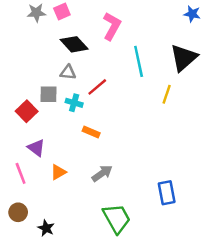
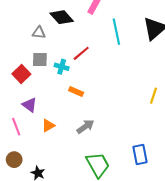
gray triangle: (68, 72) -> (39, 33), moved
yellow line: (167, 94) -> (153, 96), moved
blue rectangle: (167, 193) -> (140, 154), moved

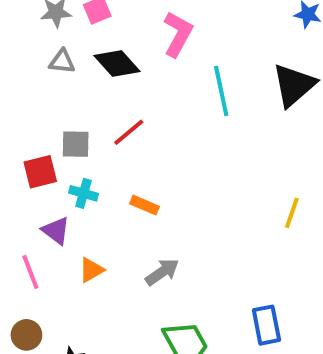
gray triangle: (39, 33) -> (62, 62), moved
red line: (81, 53) -> (129, 132), moved
cyan cross: (62, 67) -> (83, 193), moved
red square: (21, 74) -> (40, 172), turned 30

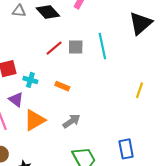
cyan line: (221, 91) -> (102, 46), moved
gray square: (76, 144) -> (76, 47), moved
orange triangle: (91, 270) -> (34, 120), size x1.6

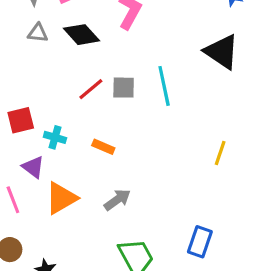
black triangle: (141, 23) -> (222, 52), turned -45
blue rectangle: (126, 149) -> (200, 242), turned 30

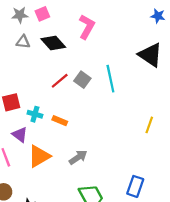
gray square: (124, 88) -> (82, 80), turned 35
orange rectangle: (103, 147) -> (60, 121), moved

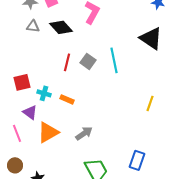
red line: (60, 81) -> (67, 62), turned -36

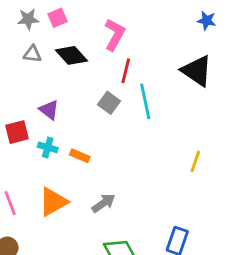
red line: (67, 62) -> (126, 71), moved
purple triangle: (30, 112) -> (49, 110), moved

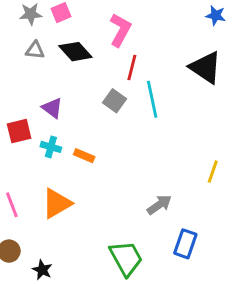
yellow line: (195, 161) -> (213, 172), moved
gray arrow: (103, 203) -> (159, 205), moved

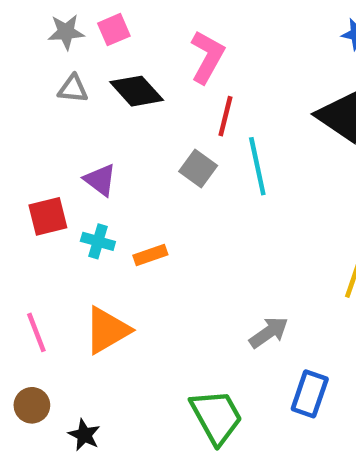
orange rectangle: (84, 156) -> (150, 255), turned -42

